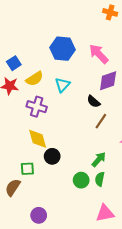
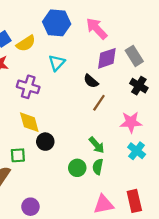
yellow semicircle: (35, 79) -> (26, 43), moved
green arrow: (99, 159) -> (97, 145), turned 98

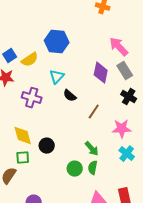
pink arrow: (97, 29) -> (119, 47), moved
purple diamond: (107, 58) -> (101, 73), turned -60
black semicircle: (91, 81) -> (70, 96), moved
yellow diamond: (29, 122) -> (23, 136), moved

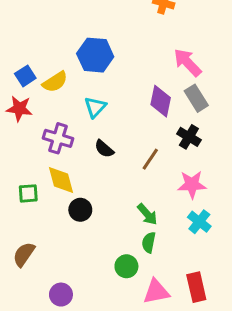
black semicircle: (70, 96) -> (104, 149), moved
black cross: (129, 97) -> (189, 137), moved
yellow diamond: (23, 136) -> (61, 180), moved
green square: (23, 158) -> (28, 193), moved
green circle: (75, 169) -> (126, 266), moved

